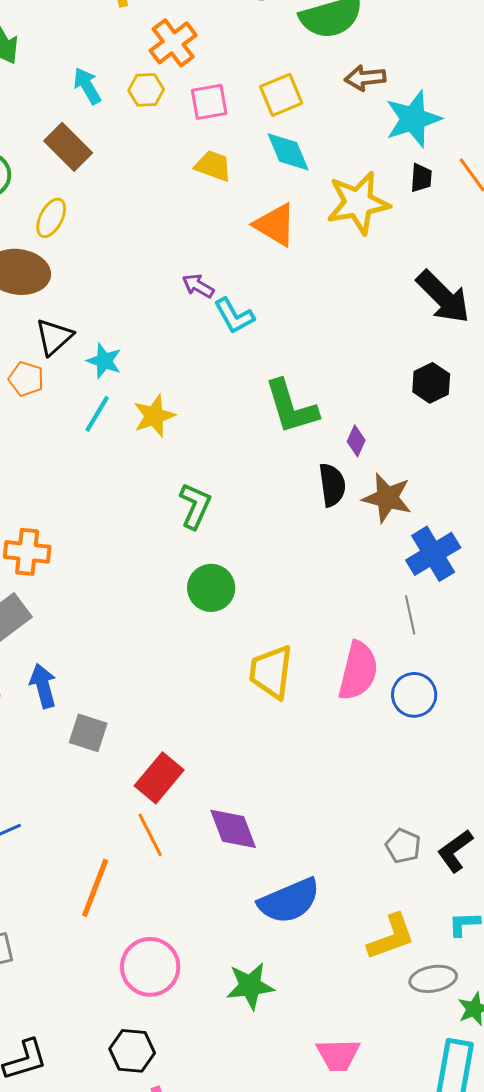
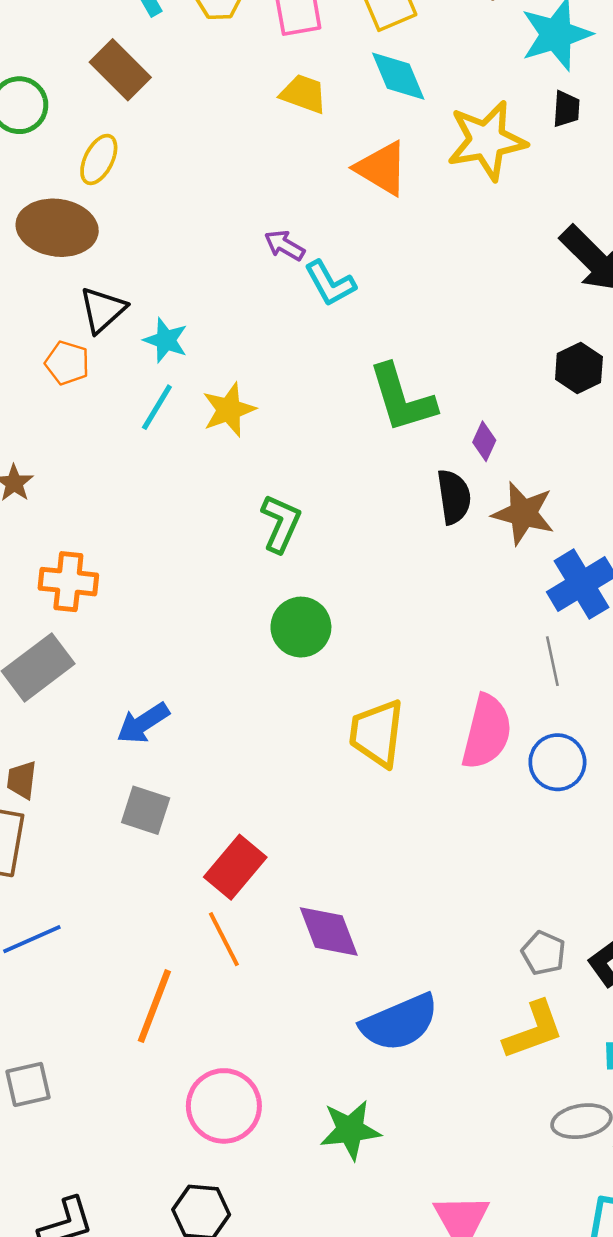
blue arrow: (43, 686) -> (143, 723), moved, turned -108
yellow L-shape: (391, 937) -> (533, 1030), moved

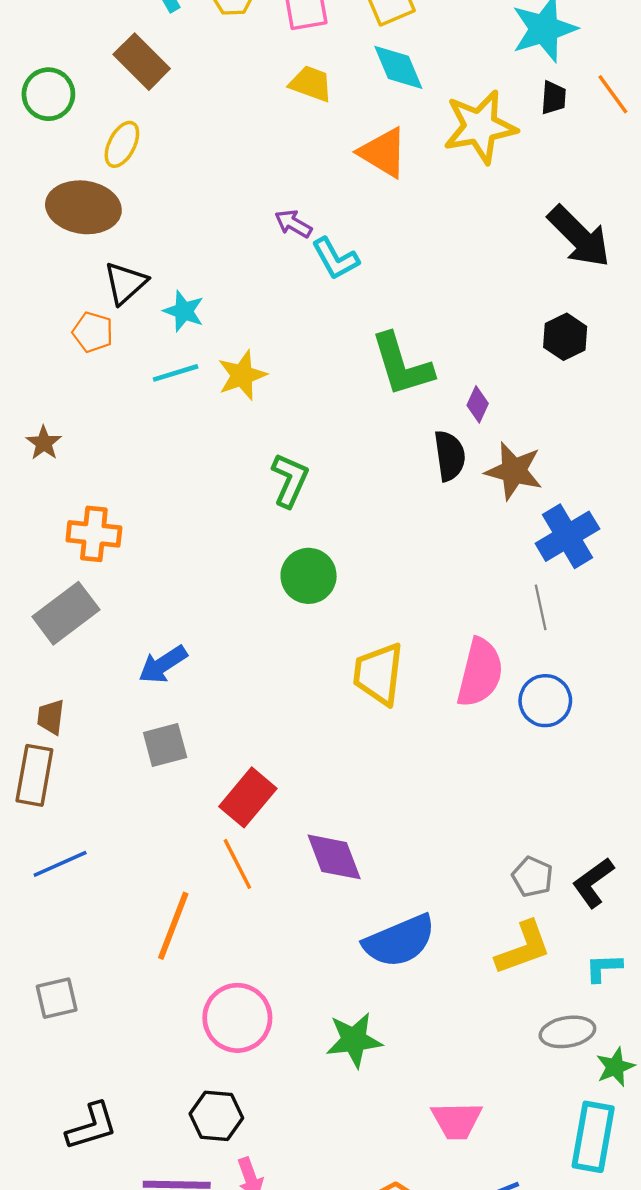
cyan line: (157, 407) -> (176, 373), turned 42
gray square: (146, 810) -> (165, 745), turned -33

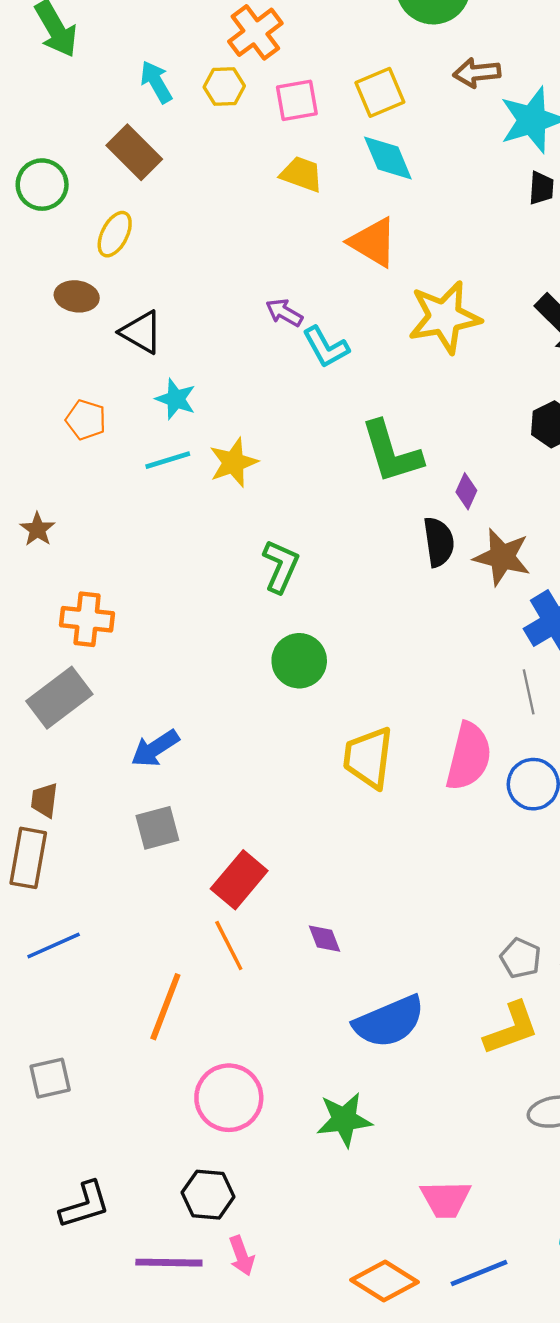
yellow star: (480, 127) -> (444, 317), moved
brown ellipse: (83, 207) -> (77, 296), size x0.6
black triangle: (125, 283) -> (141, 332), moved, turned -48
purple diamond: (334, 857) -> (325, 939), size x0.6

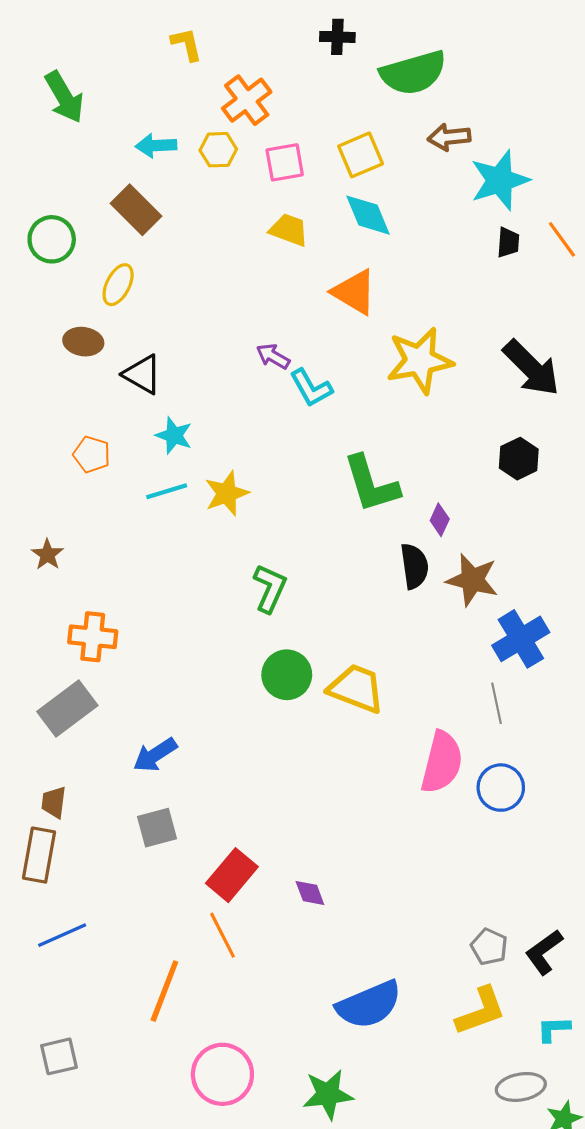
cyan arrow: (156, 82) -> (156, 145), turned -63
yellow trapezoid: (368, 758) -> (356, 688), moved, turned 104
purple diamond: (325, 939) -> (310, 893), moved

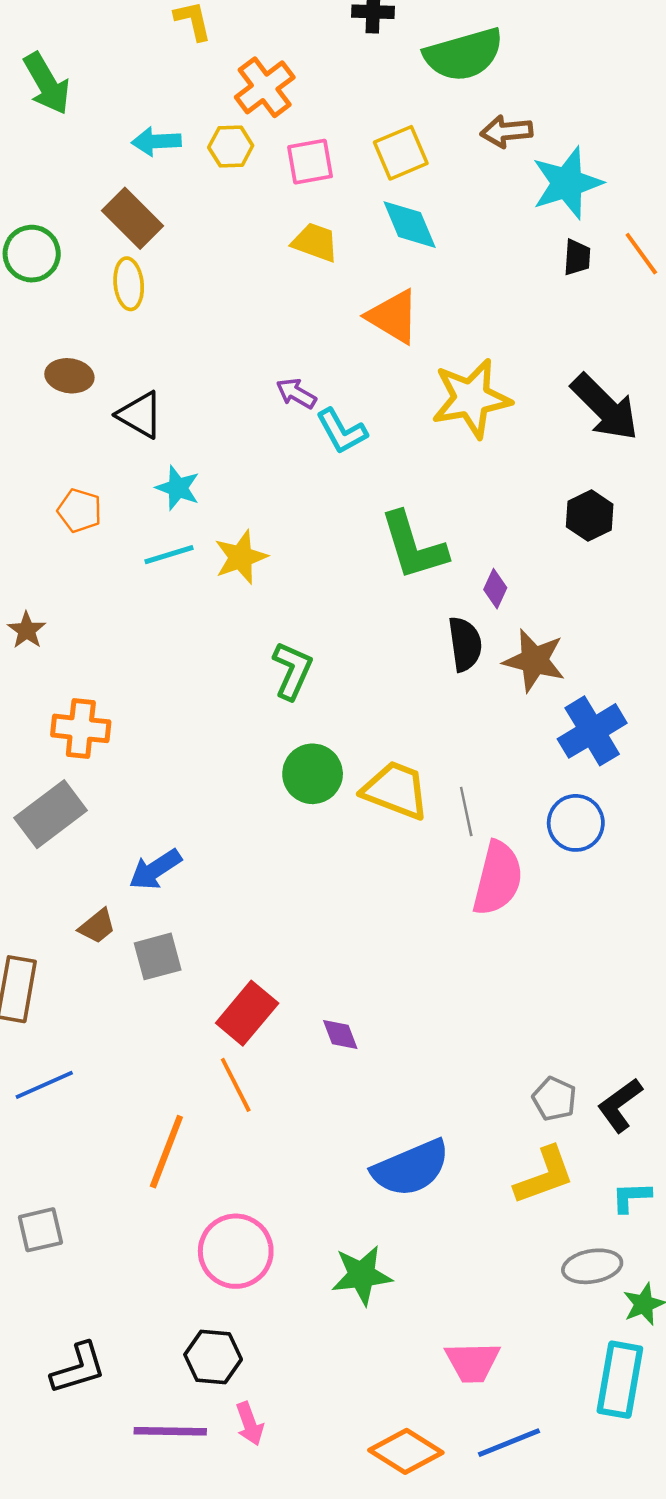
yellow ellipse: (118, 285) -> (129, 284), moved, turned -33
gray line: (497, 703) -> (466, 812), moved
blue circle: (501, 788) -> (576, 823), moved
brown trapezoid: (54, 802) -> (97, 926), moved, turned -136

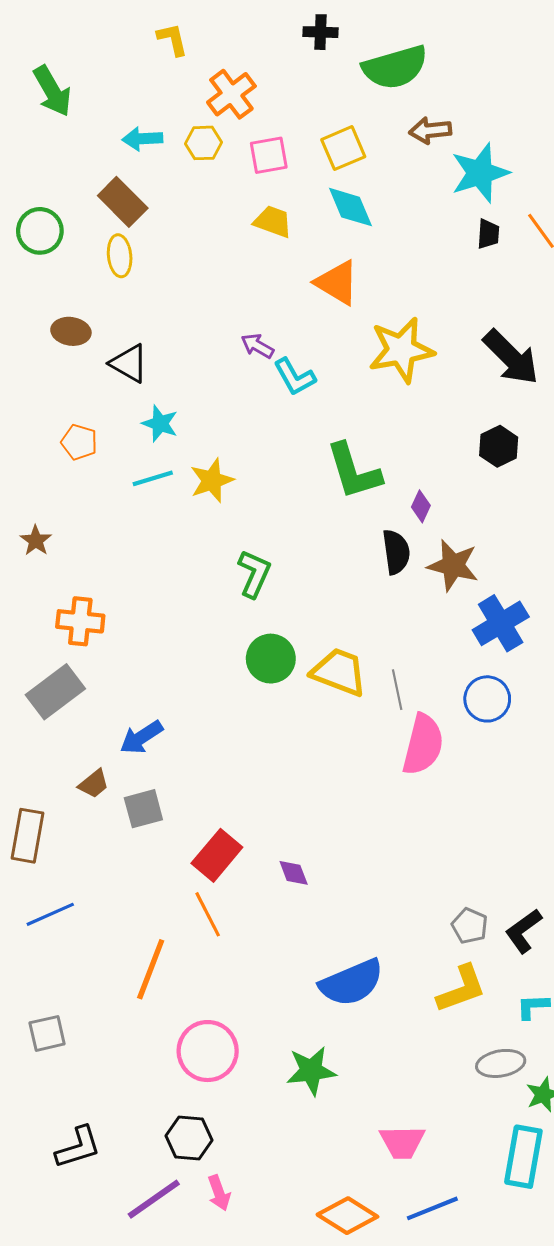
purple line: (170, 1431) -> (154, 1199), turned -36

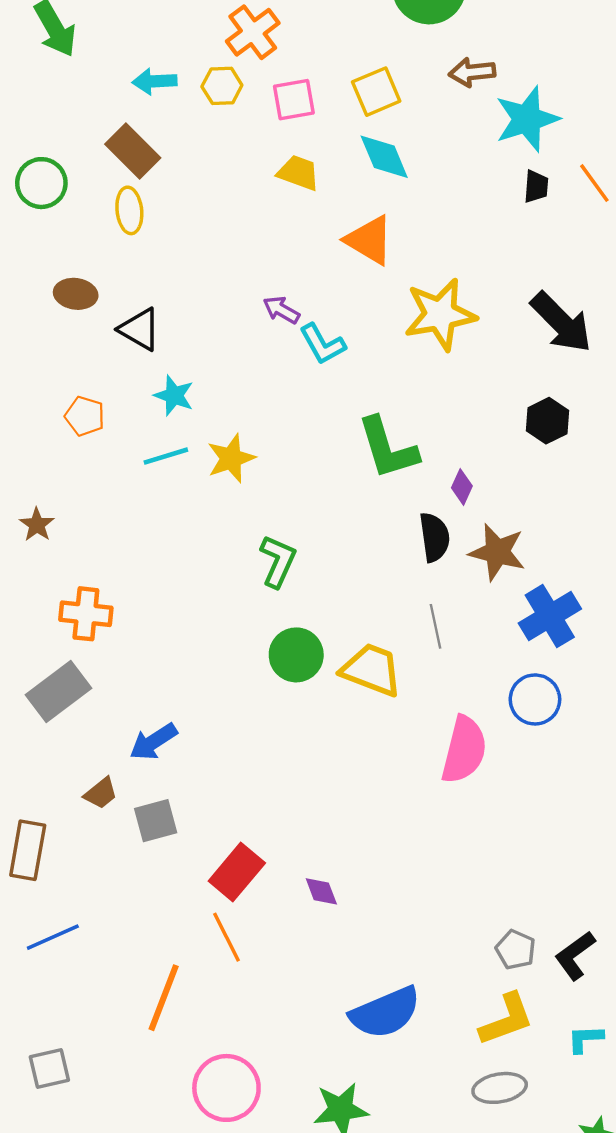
gray line: (397, 690) -> (436, 626), moved
gray ellipse: (501, 1063) -> (500, 1088), moved

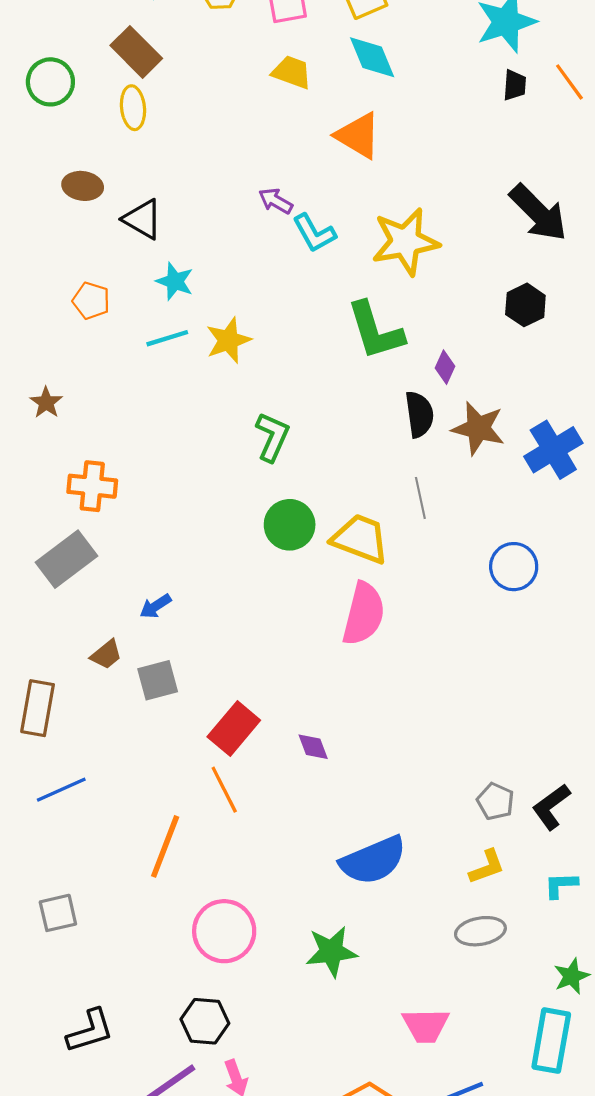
yellow star: (440, 314) -> (405, 242), moved
blue cross: (550, 616) -> (553, 450), moved
blue arrow: (153, 742) -> (156, 606), size x0.7
pink semicircle: (464, 750) -> (364, 614), moved
yellow L-shape: (506, 1019) -> (487, 867), size x0.7

